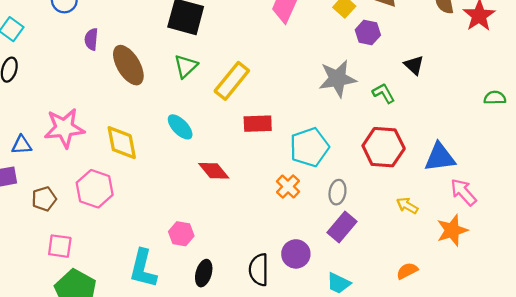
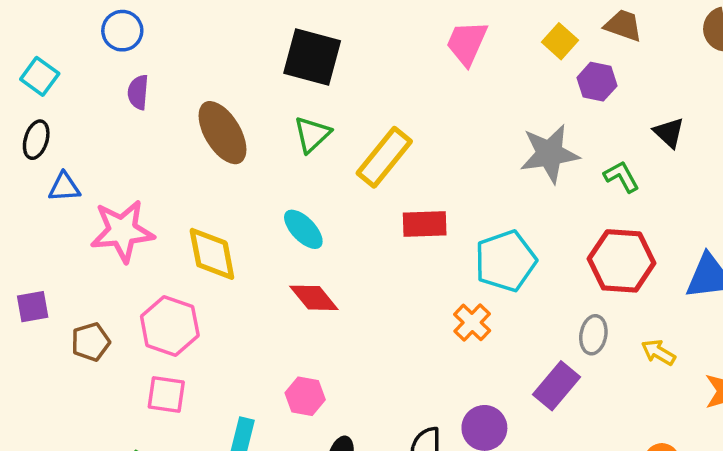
purple semicircle: (91, 39) -> (138, 92), moved
blue triangle: (22, 145) -> (64, 187), moved
red diamond: (214, 171) -> (314, 298), moved
gray ellipse: (337, 192) -> (593, 335), moved
pink square: (60, 246) -> (166, 395), moved

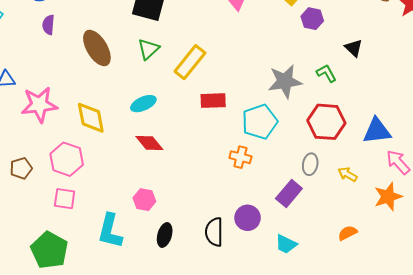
gray star: (549, 154) -> (285, 81), moved
cyan ellipse: (303, 229) -> (143, 104), turned -70
orange cross: (472, 322) -> (240, 157), turned -30

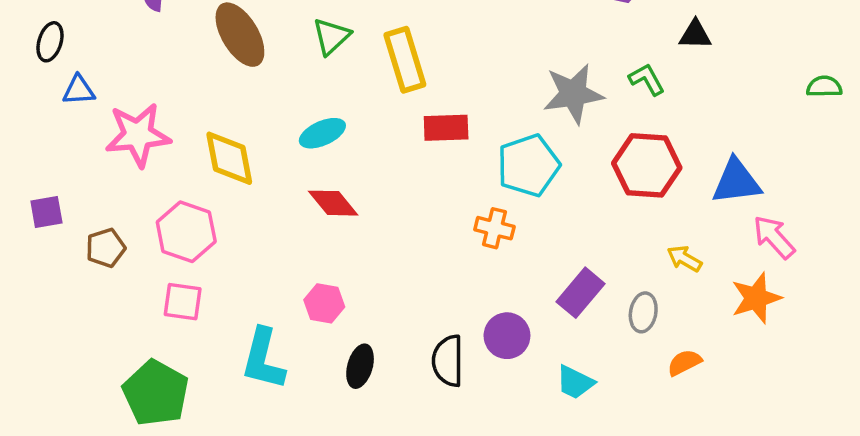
black triangle: (354, 48) -> (695, 35), turned -42
yellow rectangle: (190, 62) -> (405, 60), turned -56
gray ellipse: (310, 164) -> (643, 312), moved

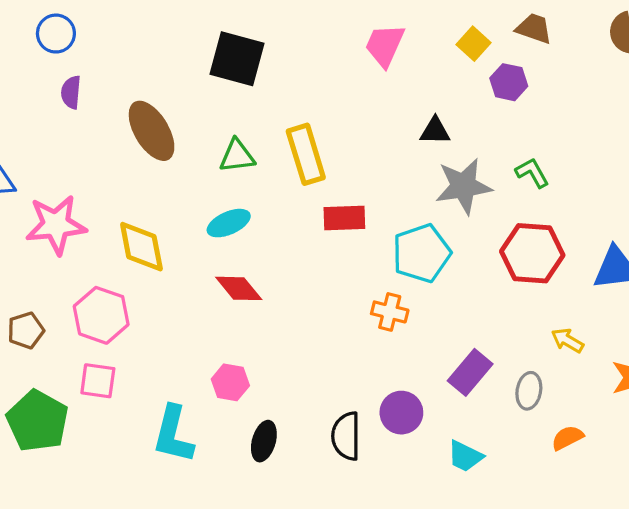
black triangle: (695, 35) -> (435, 131), moved
green triangle: (331, 36) -> (237, 156), moved, turned 36
green pentagon: (156, 393) -> (37, 421), moved

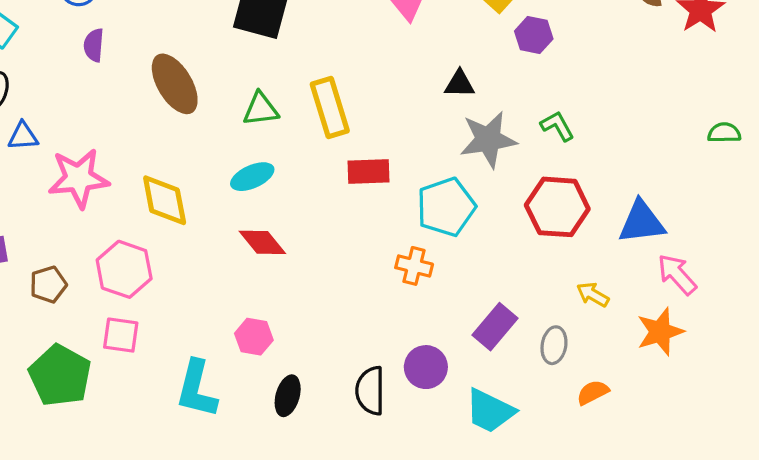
cyan trapezoid: (465, 456) -> (490, 411), size x1.4

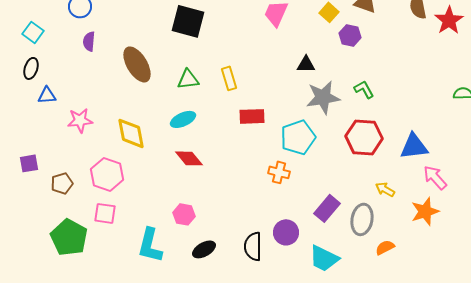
yellow rectangle: (330, 107) -> (229, 78), size x0.7
pink star: (79, 178) -> (80, 120), size x0.7
gray ellipse: (554, 345) -> (362, 219), size x1.4
black ellipse: (288, 396) -> (204, 249), turned 45

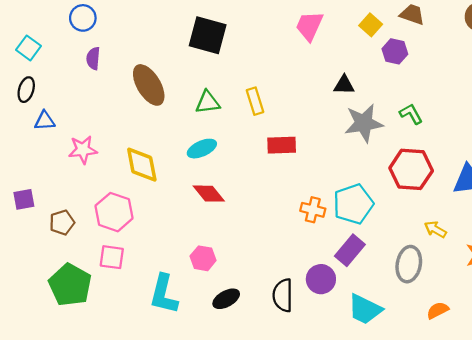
cyan pentagon: (298, 137) -> (353, 204), moved
purple rectangle: (327, 208) -> (350, 250), moved
orange semicircle: (385, 247) -> (438, 310), moved

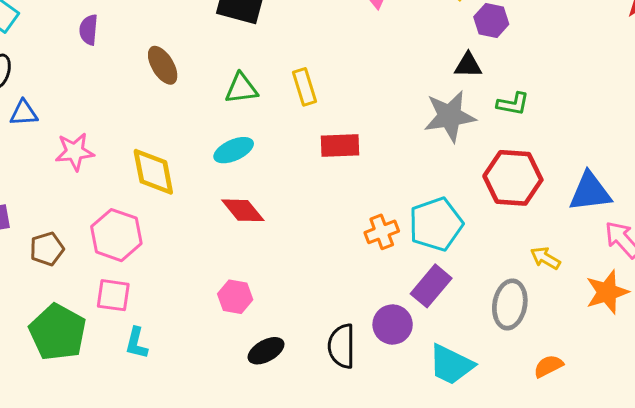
brown ellipse: (149, 85) -> (163, 65), size x0.7
black triangle: (344, 85) -> (468, 65), moved
green L-shape: (411, 114) -> (513, 104), turned 130
orange cross: (313, 210) -> (382, 232), turned -35
cyan L-shape: (164, 294) -> (136, 343), moved, size x0.6

